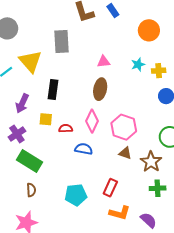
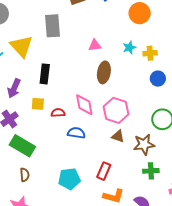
brown ellipse: (100, 89) -> (104, 72), moved
pink diamond: (92, 121) -> (84, 105), turned -35
brown star: (151, 162) -> (144, 144), turned 30

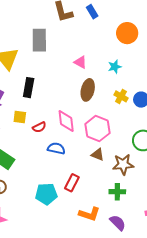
pink triangle: (95, 45) -> (80, 62), turned 32
yellow cross: (150, 53) -> (121, 96), moved, turned 32
red semicircle: (58, 113) -> (39, 127), turned 152
red rectangle: (104, 171) -> (72, 183), moved
green cross: (151, 171) -> (117, 192), moved

